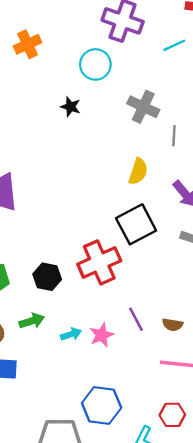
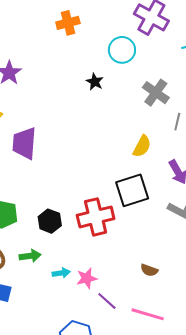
purple line: (136, 319) -> (107, 301), moved, turned -30
brown semicircle: (173, 325) -> (149, 270), moved

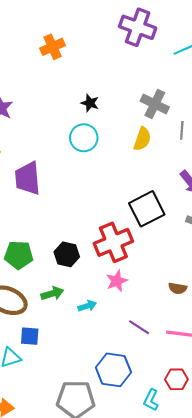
cyan circle: (122, 50) -> (84, 138), moved
yellow semicircle: (142, 146) -> (142, 139), moved
pink star: (87, 278) -> (117, 281), moved

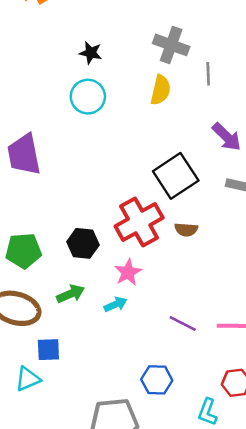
pink star: (117, 281) -> (128, 272), moved
brown semicircle: (178, 288) -> (186, 230), moved
blue hexagon: (113, 370) -> (157, 380), size x0.7

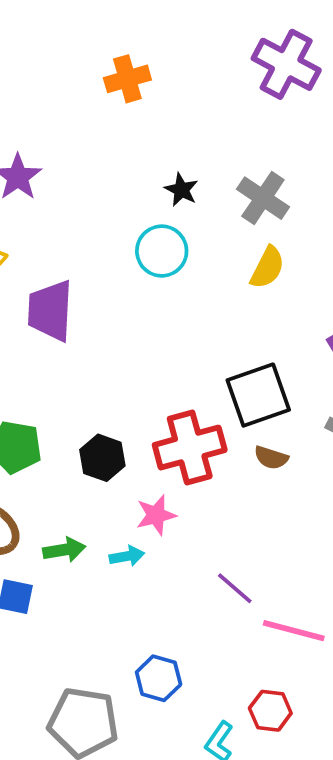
gray cross: (171, 45) -> (263, 198), moved
brown semicircle: (186, 230) -> (271, 458), moved
green arrow: (71, 294) -> (64, 550), moved
purple line: (183, 323) -> (235, 588), moved

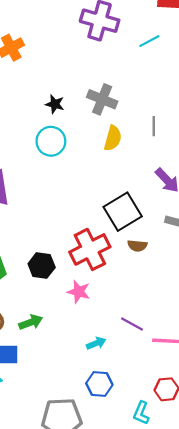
pink star: (156, 515) -> (79, 292), turned -30
cyan arrow: (127, 556) -> (96, 343), moved

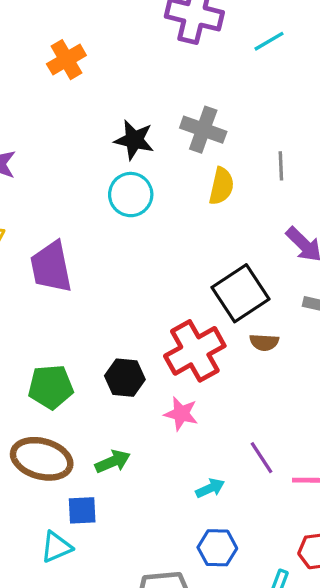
black star: (55, 104) -> (134, 140), size x1.4
purple line: (132, 324) -> (261, 458), turned 30

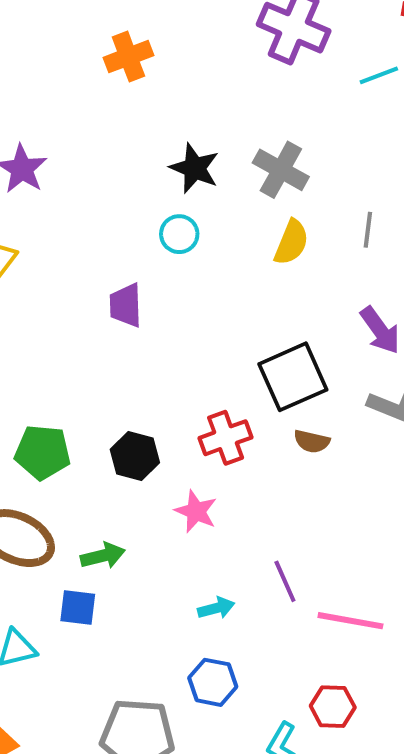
cyan circle: (131, 195) -> (179, 234), size x0.7
purple trapezoid: (51, 267) -> (126, 305), moved, size x0.7
red cross: (195, 351) -> (225, 438), size x0.7
blue square: (82, 510) -> (78, 607), moved

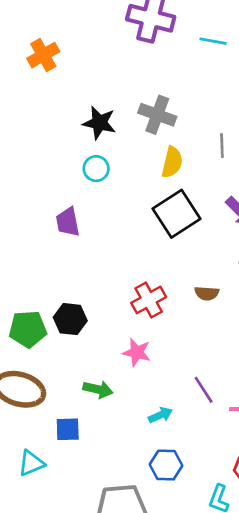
cyan line: (379, 75) -> (213, 41), turned 40
black square: (293, 377) -> (176, 214), moved
black hexagon: (135, 456) -> (70, 319), moved
green arrow: (103, 556) -> (98, 389), moved, turned 36

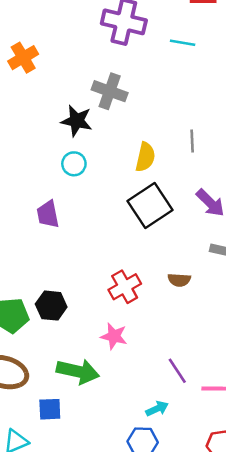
gray cross: (157, 115) -> (110, 91), moved
green arrow: (98, 389) -> (78, 371), size x1.5
cyan arrow: (160, 415) -> (157, 409), moved

